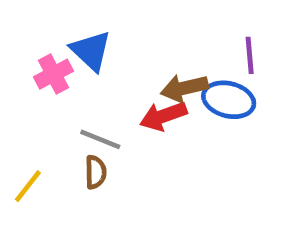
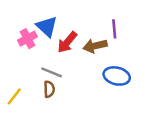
purple line: (250, 55) -> (114, 29), moved
blue ellipse: (229, 100) -> (117, 76), moved
red arrow: (163, 116) -> (67, 42), moved, turned -30

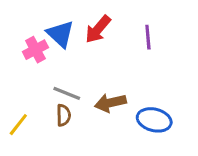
red arrow: (67, 42) -> (98, 29), moved
brown arrow: (95, 46) -> (110, 103), moved
blue ellipse: (117, 76) -> (154, 120), moved

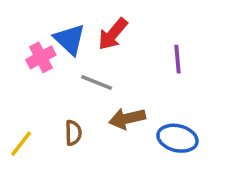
purple line: (148, 37) -> (177, 59), moved
gray line: (67, 93) -> (97, 83), moved

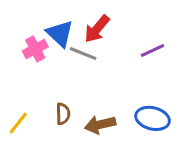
purple line: (177, 59) -> (153, 50), turned 70
gray line: (97, 83) -> (83, 54), moved
brown arrow: (127, 118) -> (100, 125), moved

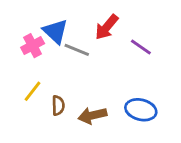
red arrow: (97, 29) -> (107, 27), moved
purple line: (153, 50) -> (141, 47), turned 60
yellow line: (18, 123) -> (33, 91), moved

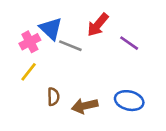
yellow line: (33, 91) -> (29, 72), moved

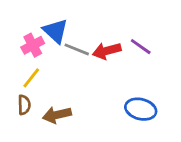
red arrow: (98, 25) -> (107, 51), moved, turned 35
brown semicircle: (53, 97) -> (24, 105), moved
brown arrow: (85, 106) -> (57, 115), moved

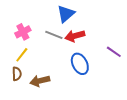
blue triangle: (55, 31) -> (66, 14), moved, turned 36
purple line: (141, 47) -> (114, 52), moved
blue ellipse: (141, 109) -> (80, 64), moved, turned 50

